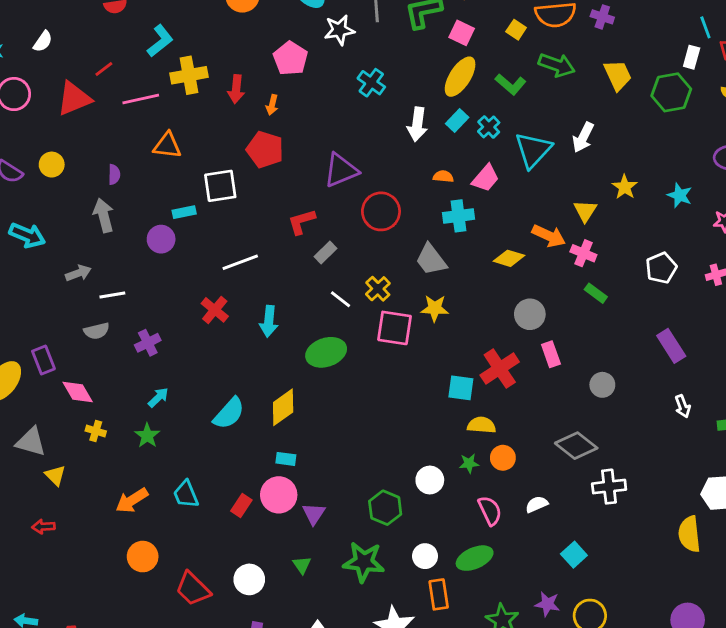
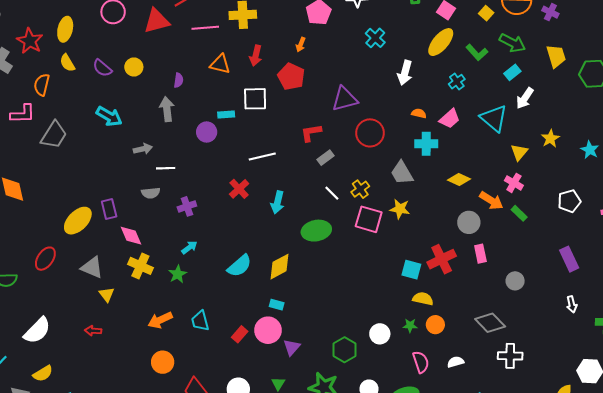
red arrow: (236, 89) -> (256, 56), moved
cyan rectangle: (457, 121) -> (512, 72), moved
cyan triangle: (533, 150) -> (494, 118), moved, turned -40
orange arrow: (549, 236) -> (491, 201), moved
yellow cross: (96, 431) -> (140, 266), size x1.6

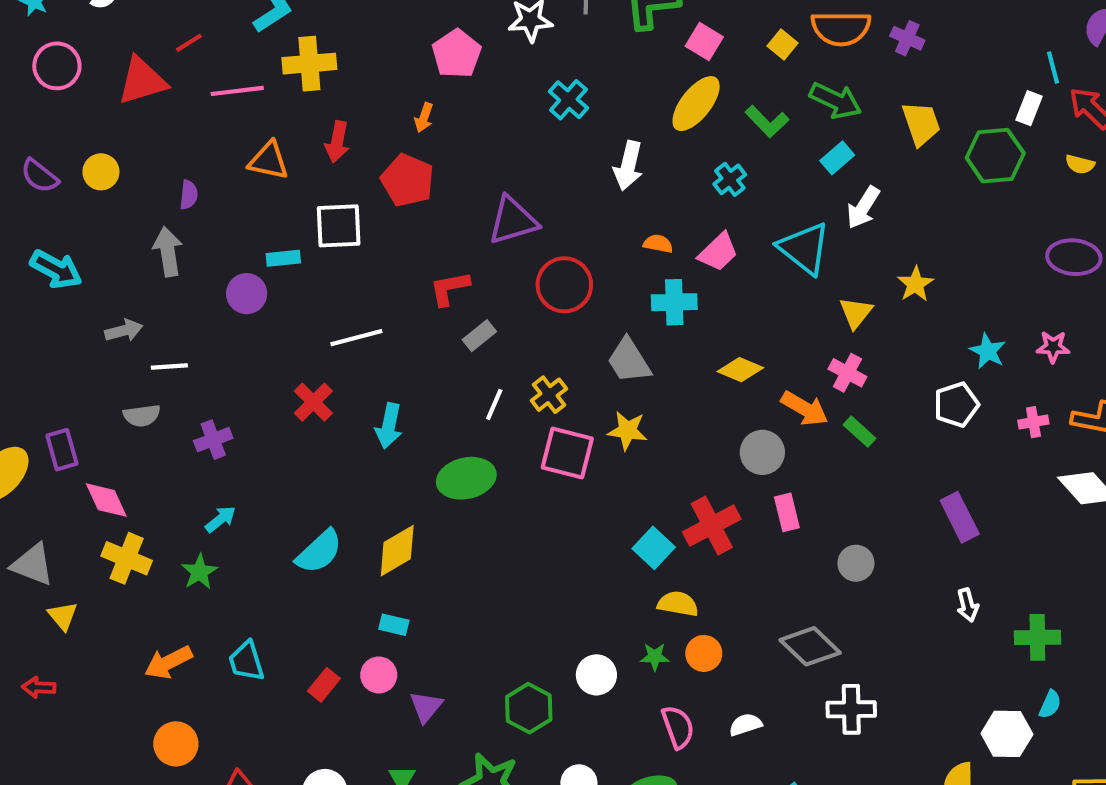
cyan star: (590, 150) -> (988, 351), moved
white line: (332, 193) -> (494, 404), turned 70
cyan square: (411, 270) -> (654, 548), turned 30
pink circle: (268, 330) -> (379, 675), size x0.7

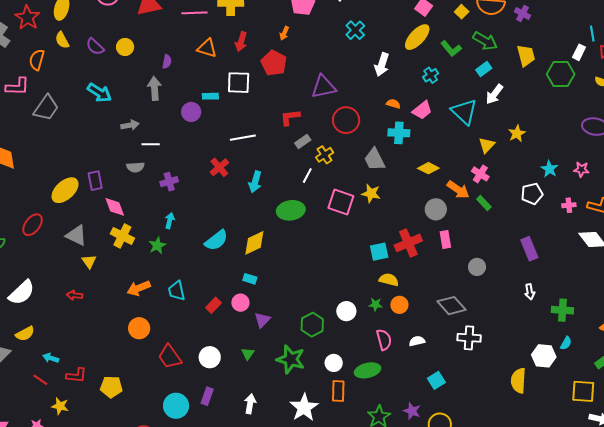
yellow cross: (549, 395) -> (325, 155), moved
cyan arrow: (221, 519) -> (170, 221), turned -42
cyan square: (654, 548) -> (379, 252), turned 30

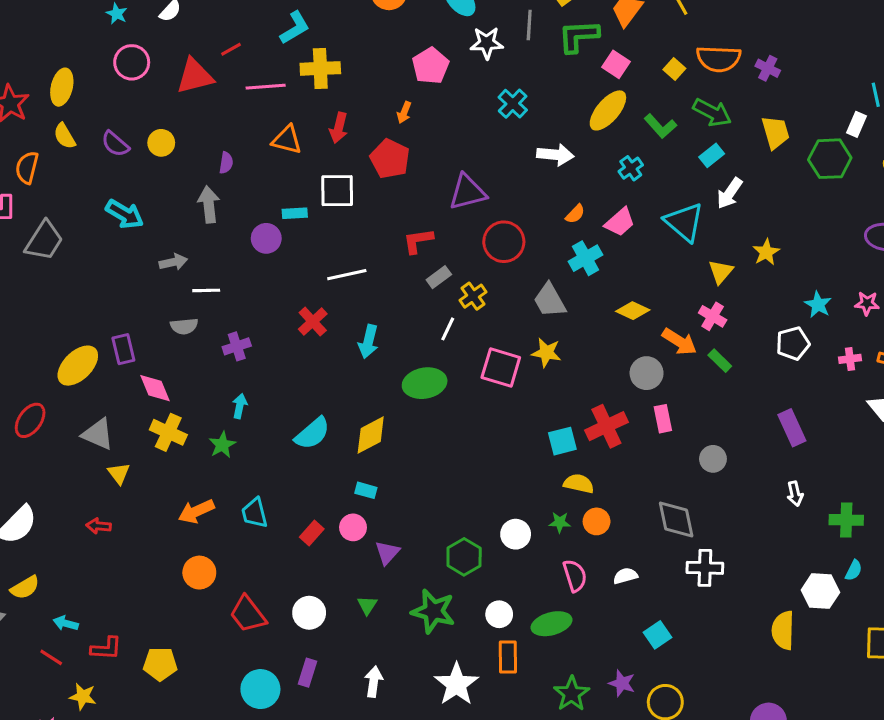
white arrow: (382, 65) -> (555, 155), turned -100
orange semicircle: (393, 104) -> (575, 214), turned 120
cyan cross: (399, 133) -> (585, 258), turned -30
gray diamond: (451, 306) -> (676, 520), turned 32

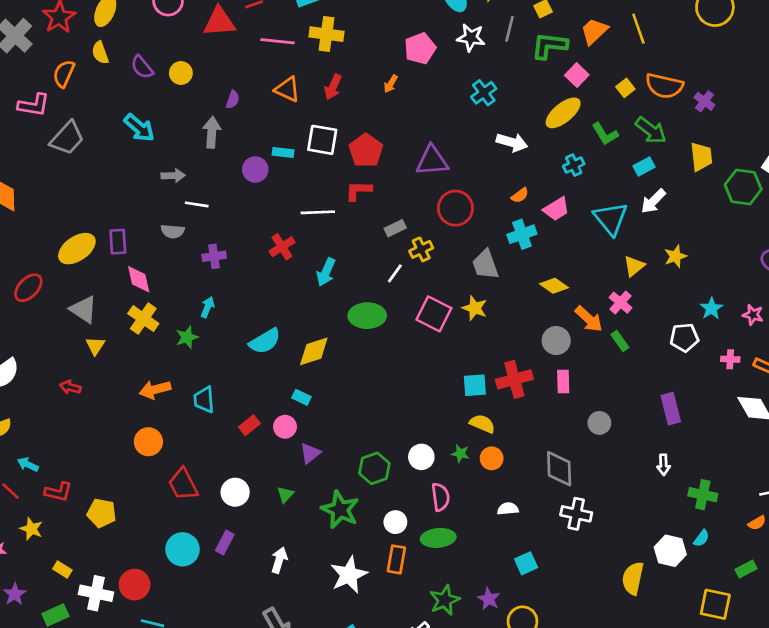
red pentagon: (390, 159) -> (366, 151), moved
red L-shape: (418, 241) -> (358, 191), moved
pink semicircle: (575, 576) -> (440, 497), moved

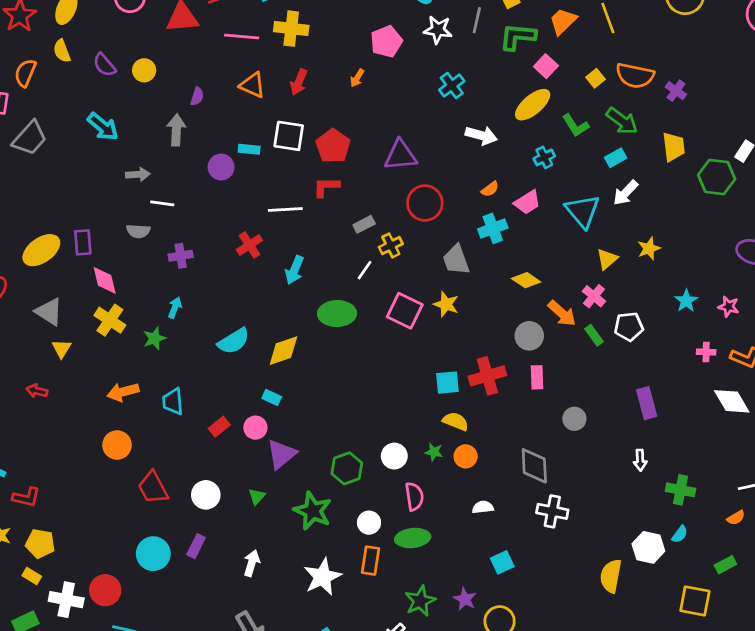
white pentagon: (684, 338) -> (629, 327), moved
purple triangle: (310, 453) -> (281, 454), size x1.4
yellow pentagon: (102, 513) -> (40, 544), moved

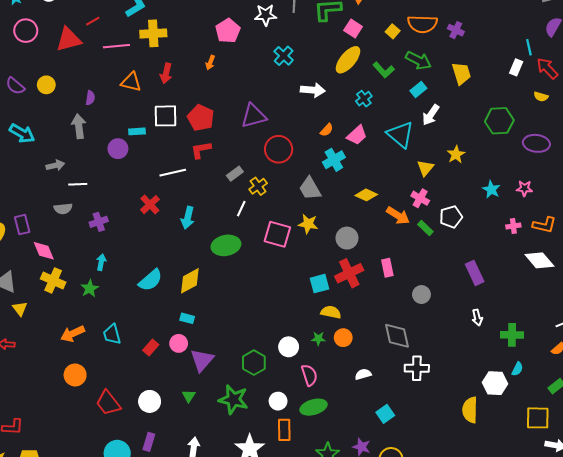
green hexagon: (717, 177) -> (499, 121), moved
gray circle: (529, 336) -> (347, 238), moved

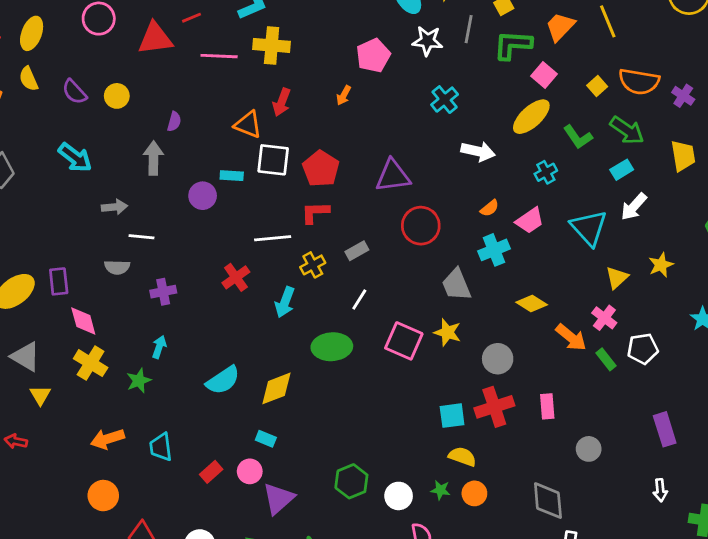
orange triangle: (131, 82) -> (248, 125), moved
yellow cross: (258, 186) -> (313, 265), moved
green hexagon: (254, 363) -> (351, 481), moved

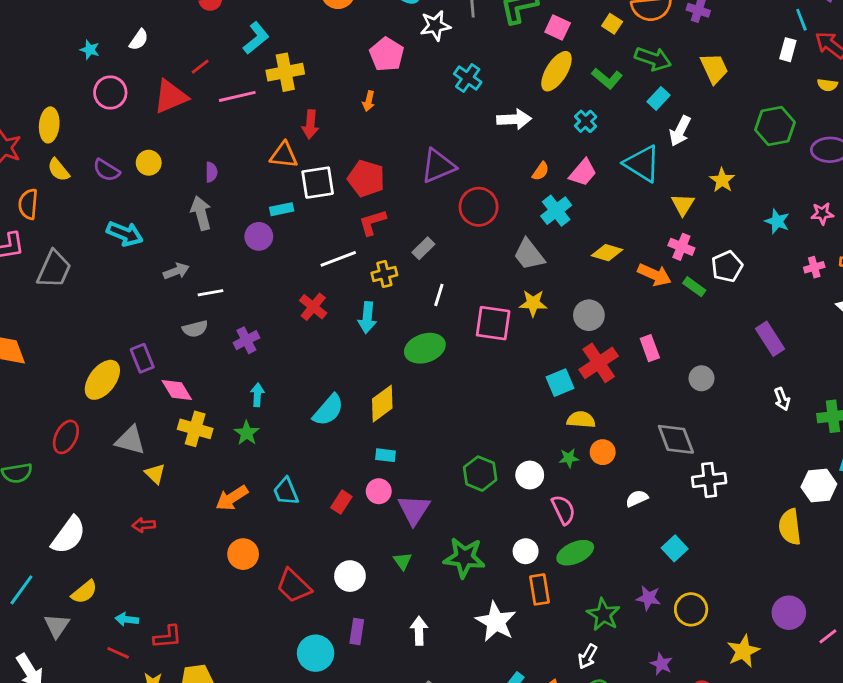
yellow cross: (313, 265) -> (384, 274), turned 30

